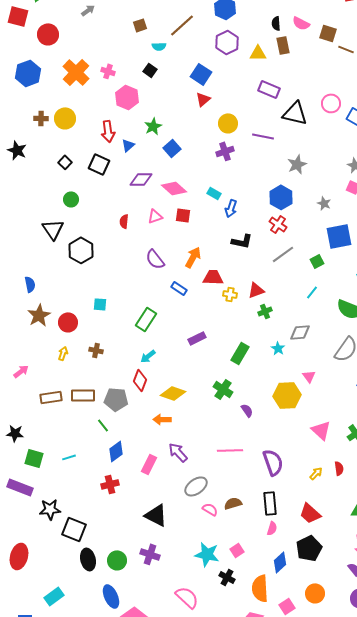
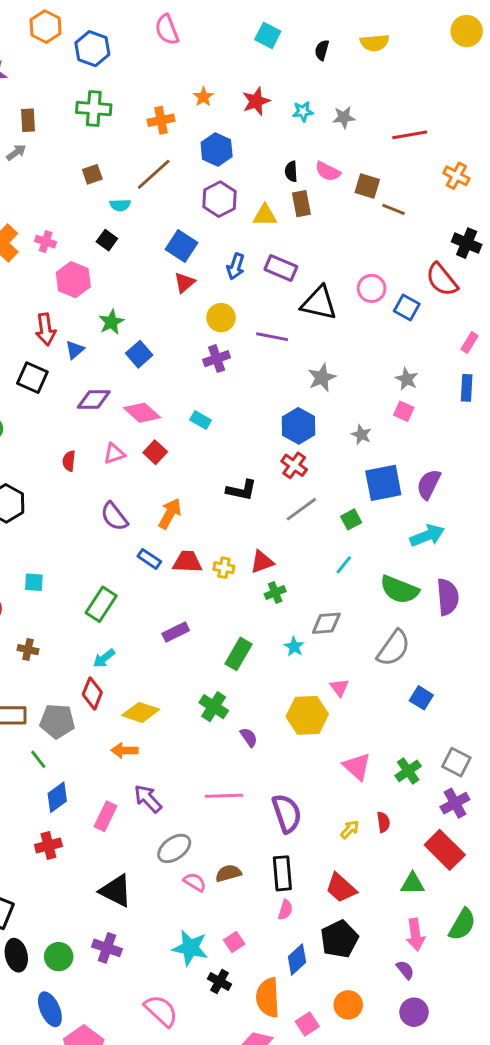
blue arrow: (231, 208) -> (236, 266), moved
red square: (183, 215) -> (155, 452), turned 35
red trapezoid: (213, 277) -> (187, 562), moved

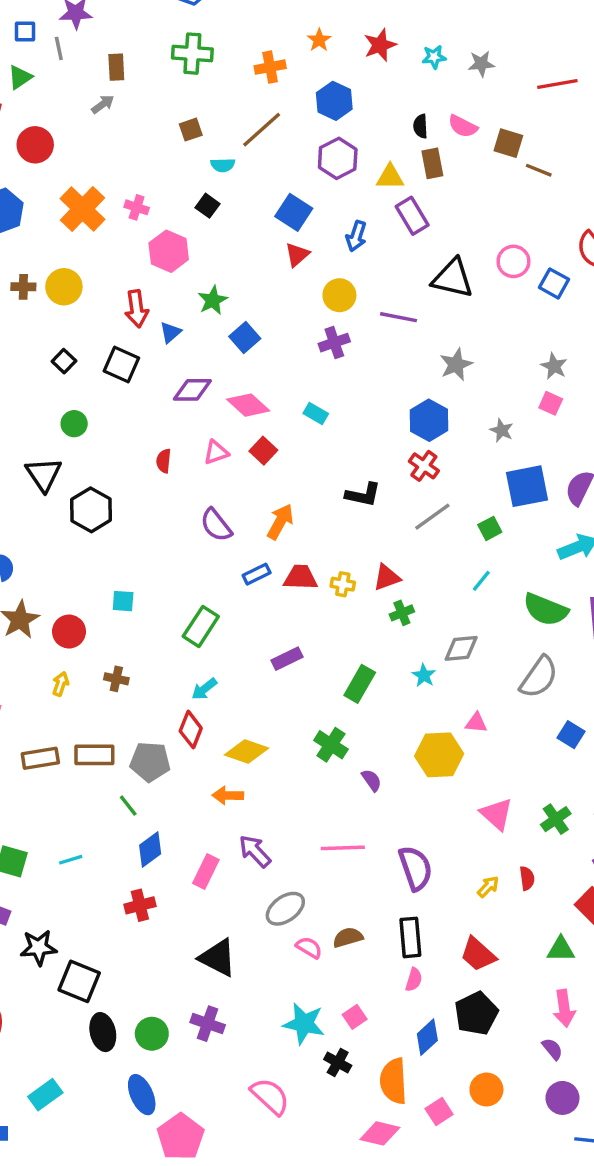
purple rectangle: (281, 268) -> (412, 216), moved, turned 36
blue rectangle: (149, 559) -> (257, 574), turned -60
pink triangle: (339, 688) -> (476, 723), turned -48

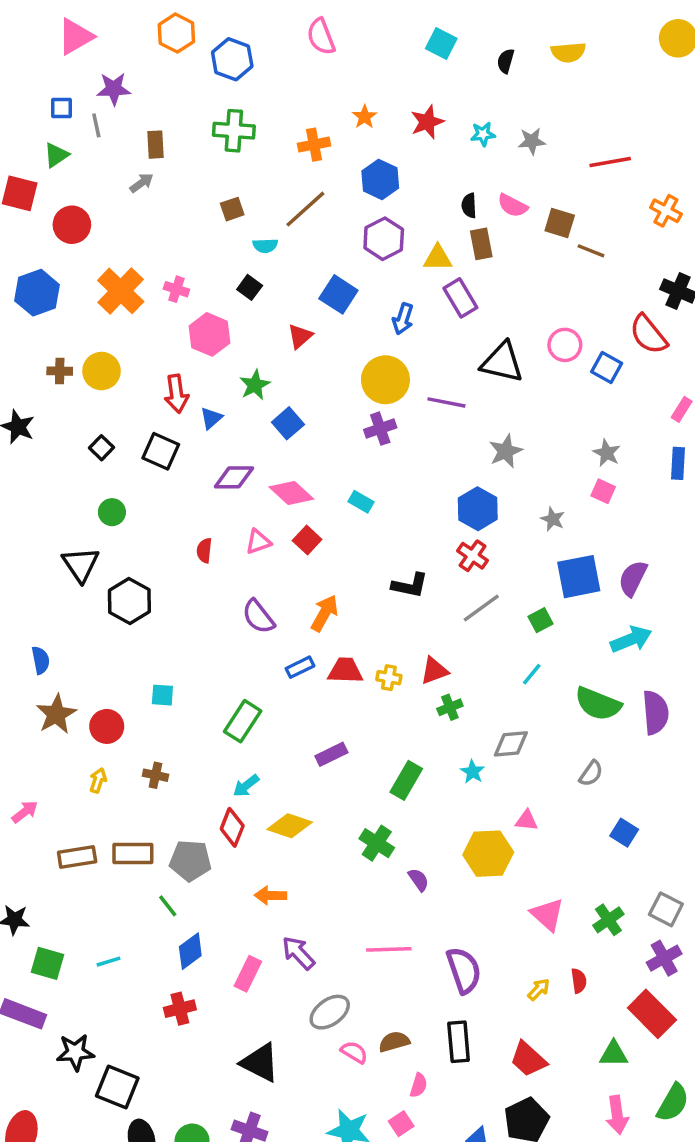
red triangle: (297, 255) -> (300, 336), moved
yellow circle: (339, 295) -> (385, 380), size x1.4
gray semicircle: (539, 677) -> (591, 773), size x0.6
yellow diamond: (246, 752) -> (290, 826), moved
pink semicircle: (414, 980) -> (419, 1085), moved

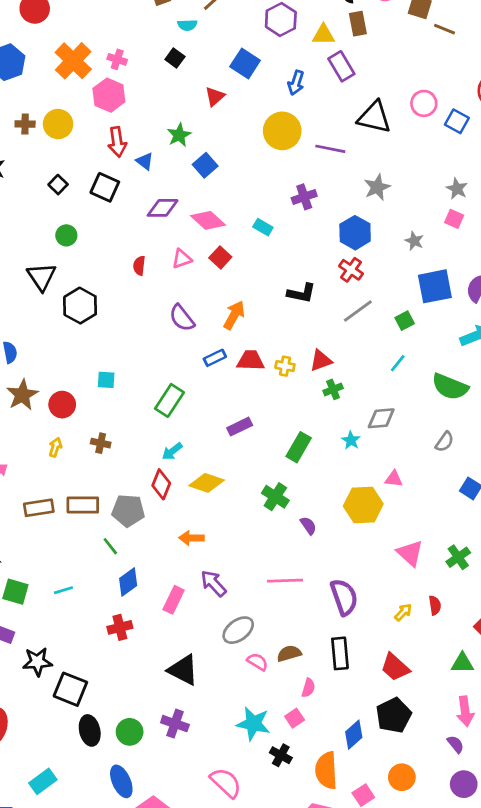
pink hexagon: (209, 334) -> (109, 95), moved
blue triangle: (211, 418) -> (145, 161), turned -42
purple cross: (380, 429) -> (304, 197), moved

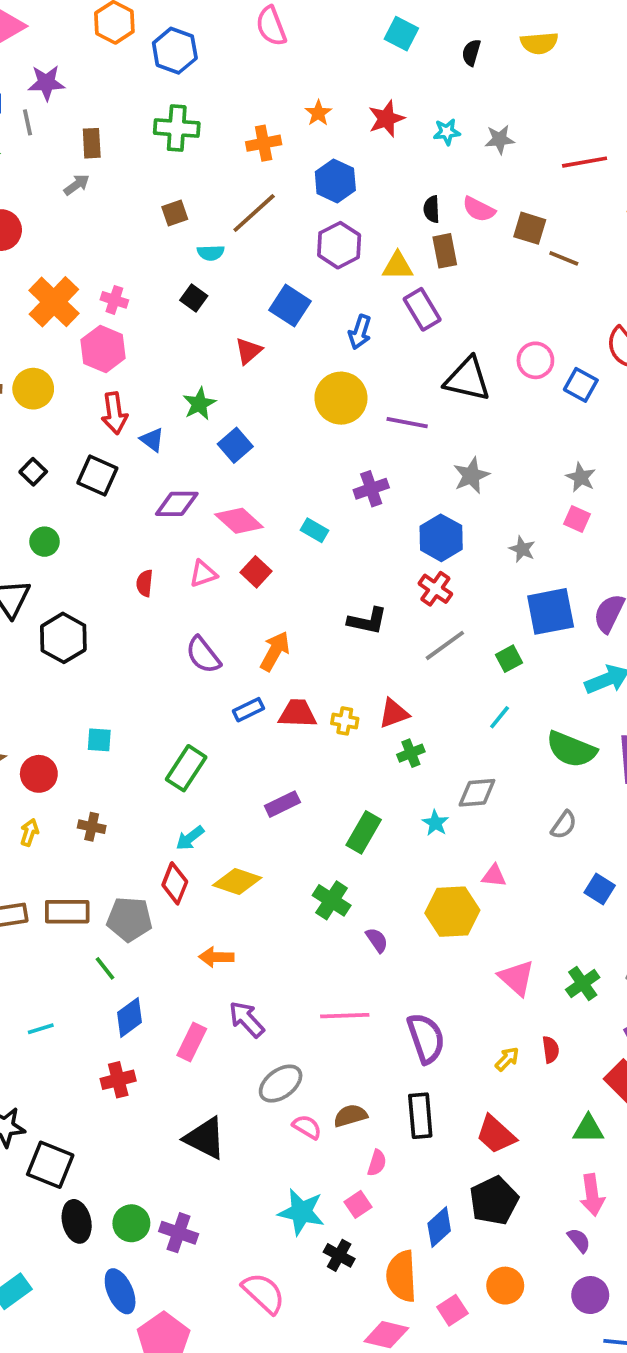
purple cross: (175, 724) -> (179, 1233), moved

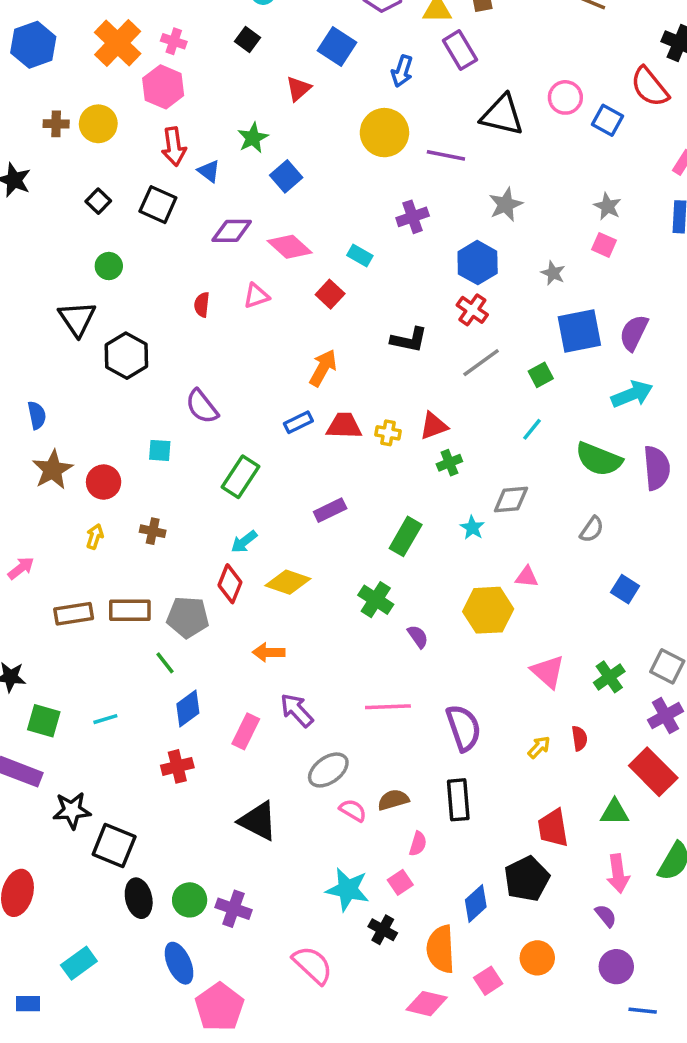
red square: (256, 572) -> (330, 294), moved
purple semicircle: (203, 655) -> (202, 406), moved
red trapezoid: (496, 1135) -> (553, 828), moved, turned 39

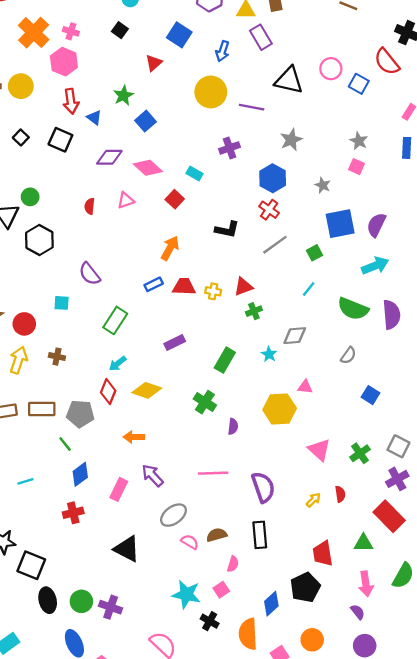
green circle: (109, 266) -> (30, 197), moved
yellow arrow: (95, 536) -> (18, 360), size x1.6
purple semicircle: (418, 637) -> (233, 427), turned 42

